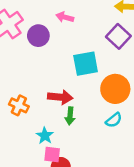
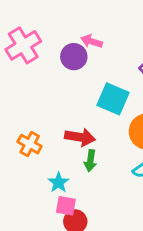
purple circle: (38, 36) -> (74, 57), moved
cyan square: (86, 64) -> (113, 99), turned 30

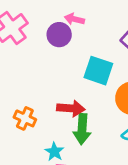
green arrow: (90, 161) -> (82, 129), size x1.5

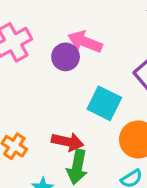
pink arrow: (74, 19) -> (85, 42), size x1.5

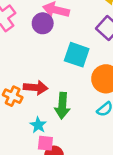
red arrow: (68, 142) -> (36, 88), moved

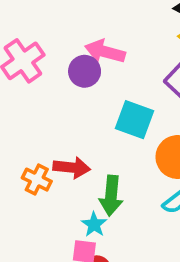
cyan star: (38, 125) -> (94, 224), moved

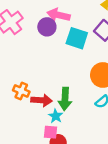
cyan square: (135, 120) -> (77, 38), moved
red arrow: (72, 168) -> (42, 100), moved

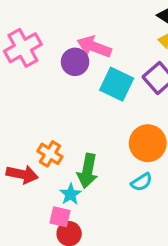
orange cross: (21, 91) -> (50, 154), moved
red arrow: (42, 100) -> (22, 174), moved

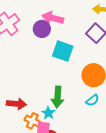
cyan square: (117, 84) -> (63, 51), moved
orange cross: (50, 154) -> (32, 121), moved

